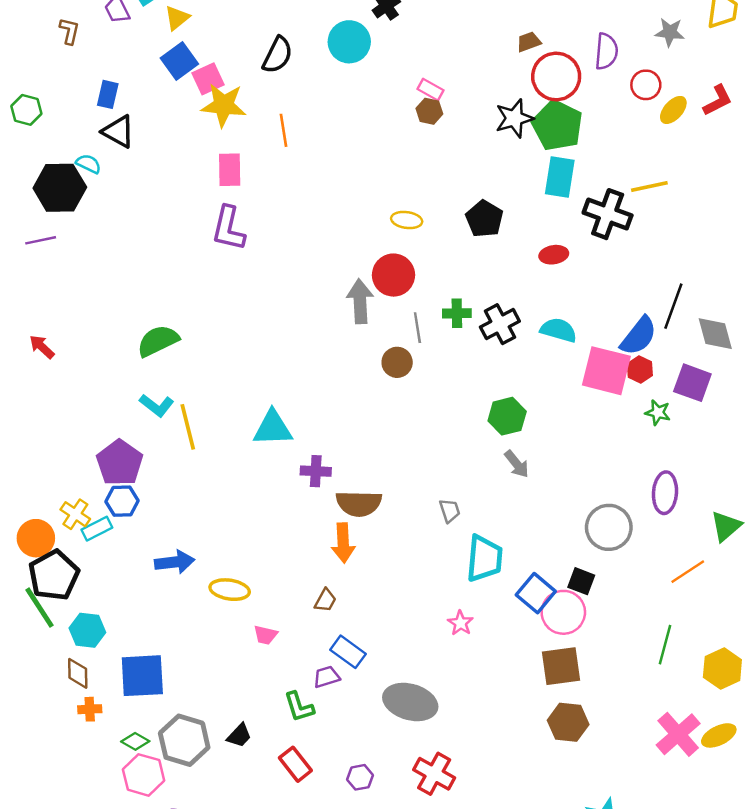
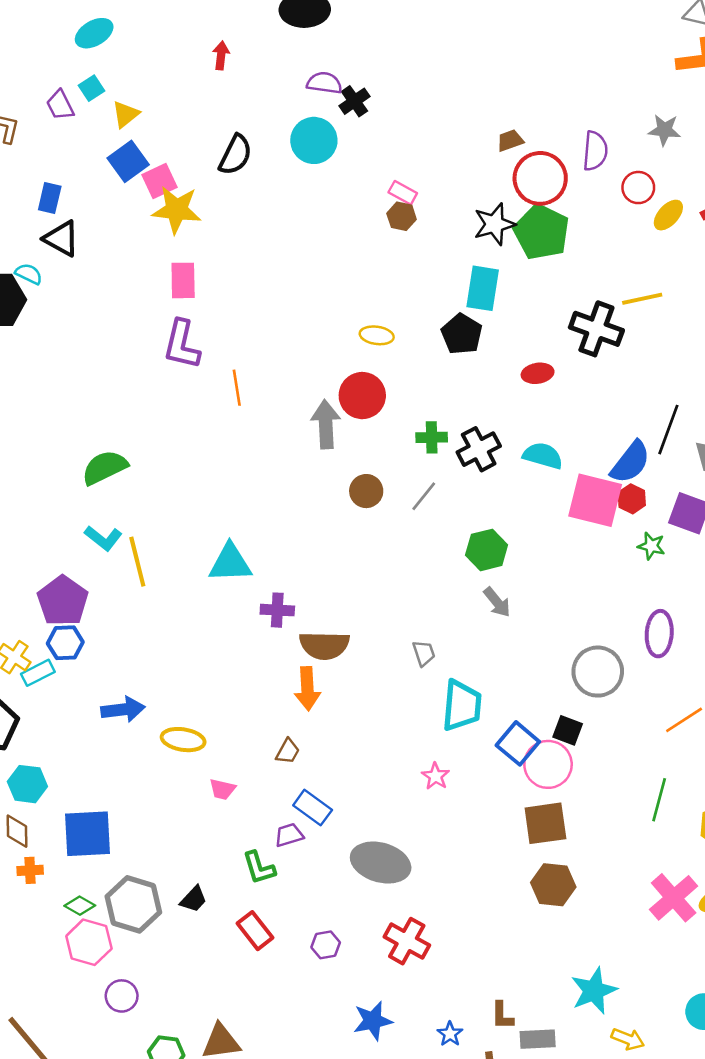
orange line: (283, 130) -> (237, 388), moved
cyan rectangle: (560, 177) -> (483, 288), moved
gray line: (417, 328) -> (424, 496), moved, turned 48

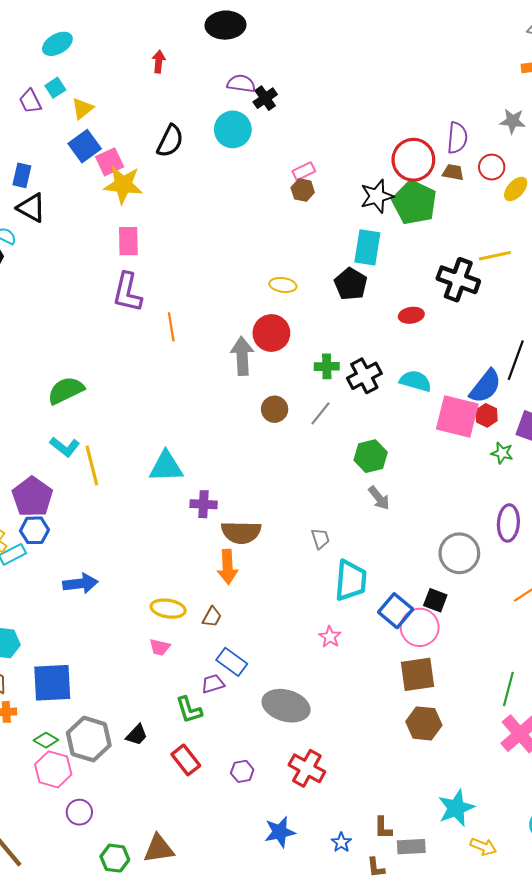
brown trapezoid: (510, 140) -> (453, 172), moved, turned 30
pink rectangle: (403, 193) -> (304, 171), turned -55
yellow ellipse: (183, 740) -> (168, 609), moved
green line: (659, 800) -> (508, 689), moved

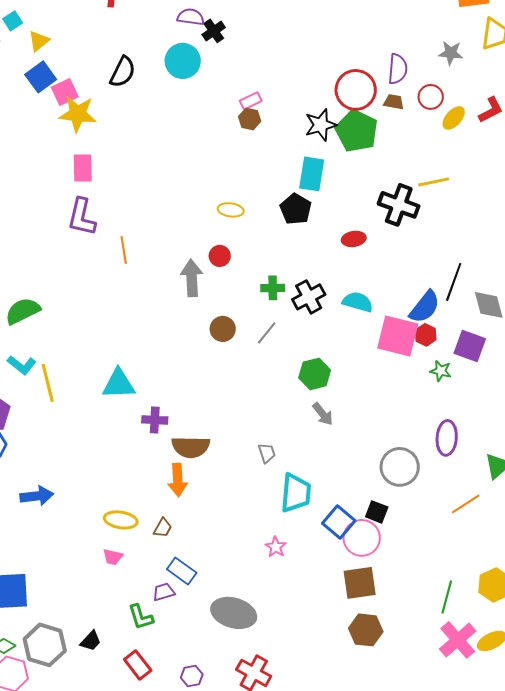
red circle: (271, 333) -> (220, 256), size x0.6

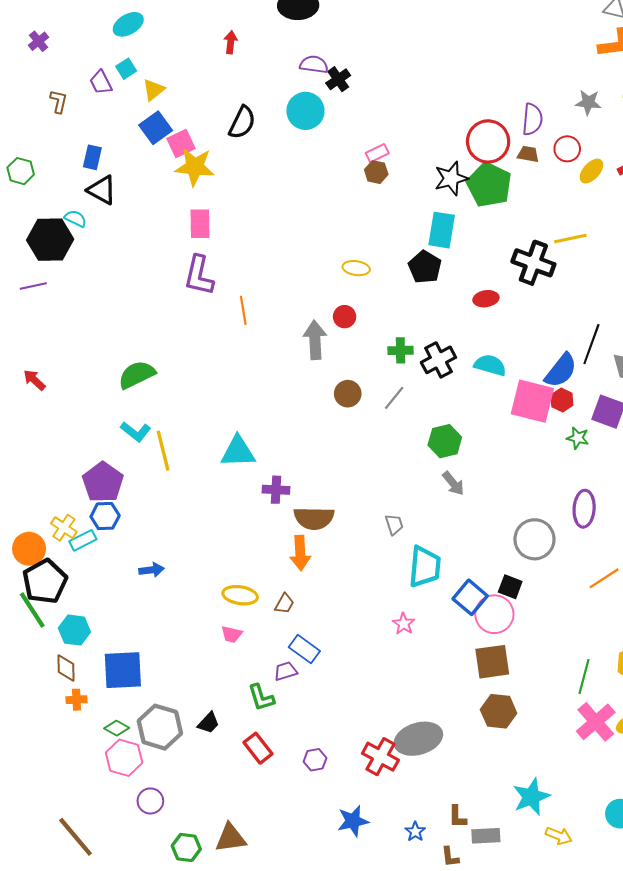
blue arrow: (37, 496) -> (151, 570), size x0.7
gray ellipse: (234, 613) -> (418, 739), moved, turned -33

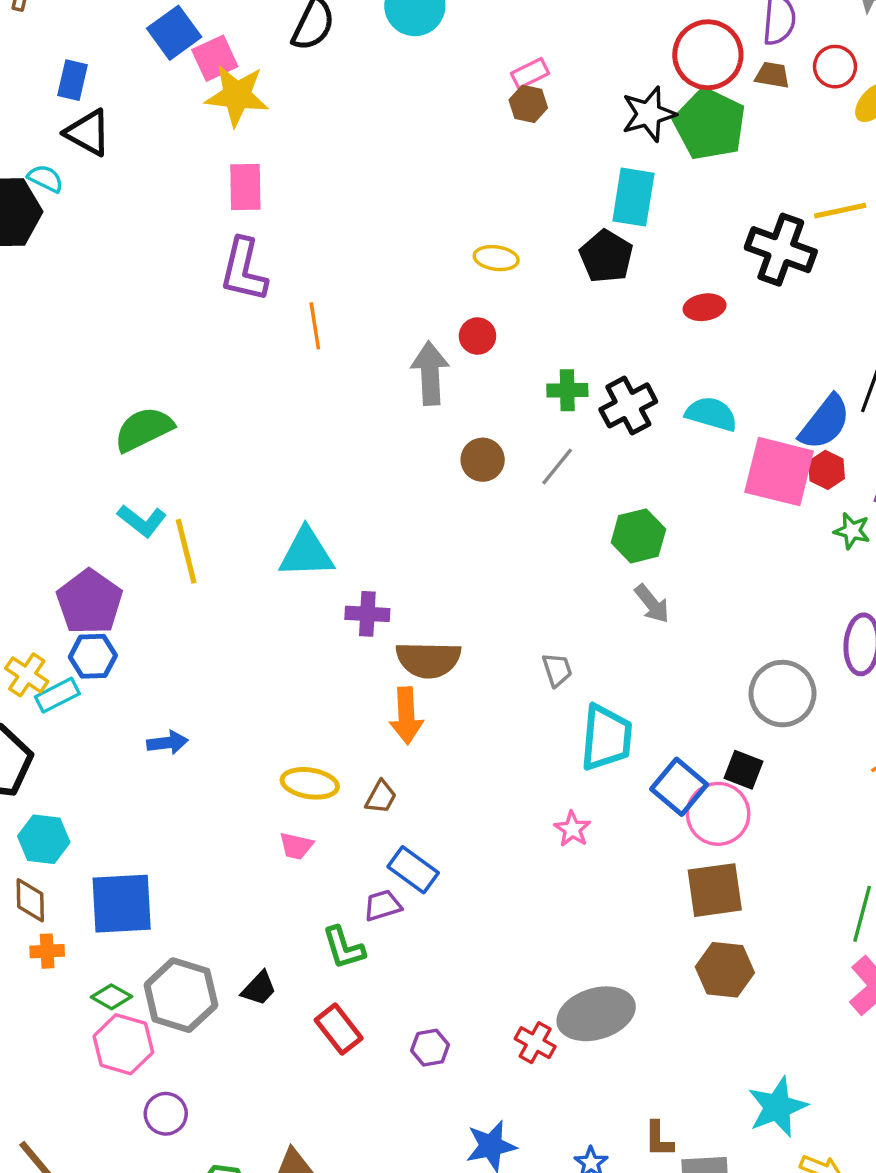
red cross: (380, 757) -> (535, 1043), size x0.7

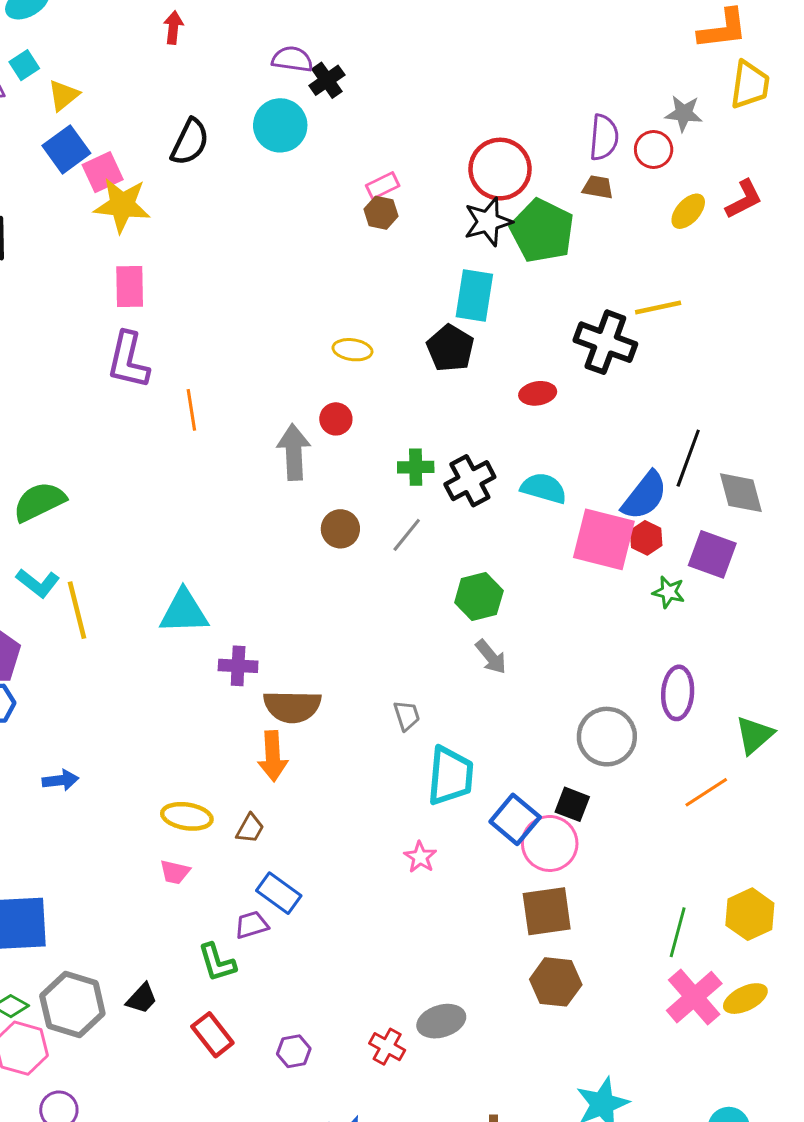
red circle: (708, 55) -> (500, 169), moved
red circle: (835, 67) -> (654, 149), moved
gray ellipse: (596, 1014) -> (441, 1021), size x0.7

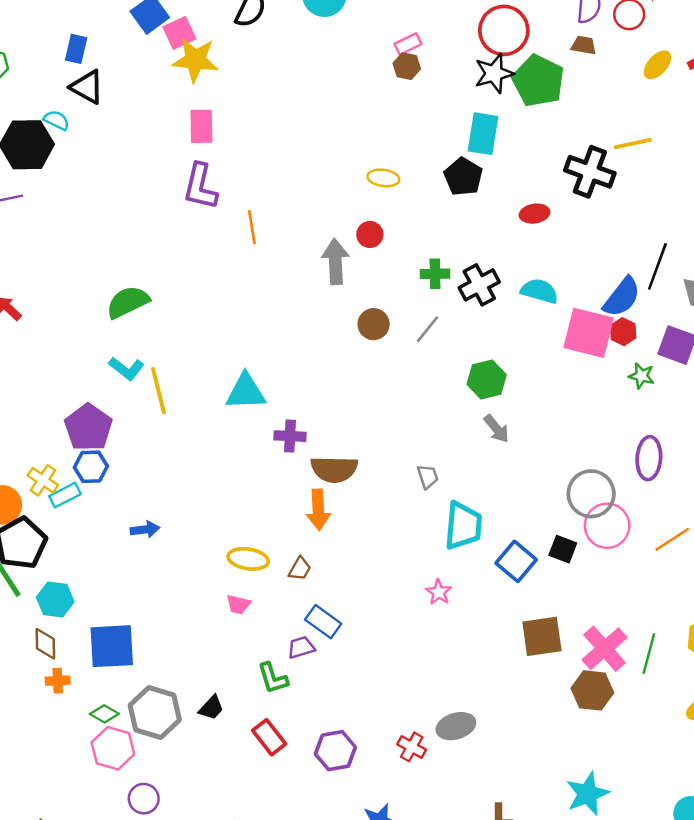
pink circle: (550, 843) -> (607, 526), moved
brown hexagon: (556, 982) -> (592, 690), moved
pink cross: (694, 997) -> (605, 649), moved
purple hexagon: (294, 1051) -> (335, 751), size x1.5

